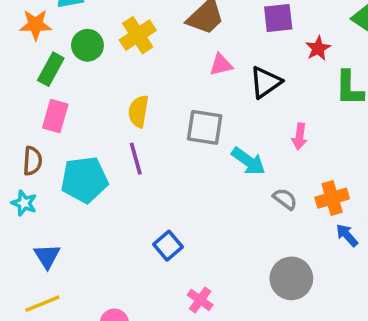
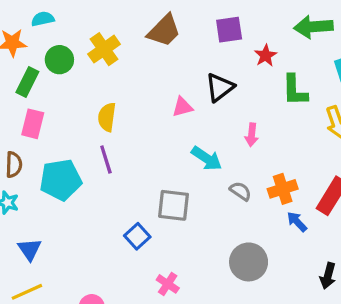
pink triangle: (221, 65) -> (182, 107), moved
gray square: (205, 127) -> (174, 205), moved

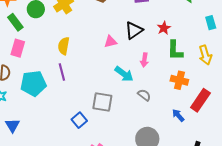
red star: (266, 56) -> (164, 28), moved
green rectangle: (27, 82) -> (15, 22), turned -66
green L-shape: (295, 90) -> (175, 50), moved
pink arrow: (252, 135) -> (144, 60), moved
orange cross: (283, 189) -> (179, 80), moved, turned 30

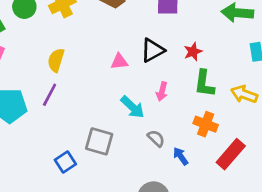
yellow arrow: (205, 55) -> (244, 94), turned 120
purple line: (62, 72) -> (50, 95), turned 36
blue arrow: (178, 115) -> (181, 156), moved

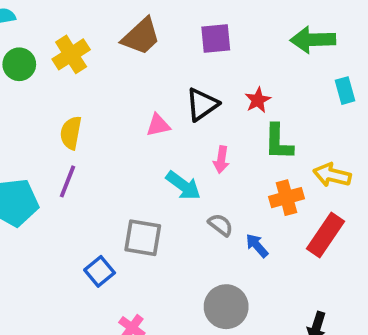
yellow arrow: (244, 94) -> (332, 175), moved
orange cross: (206, 124) -> (286, 198), turned -30

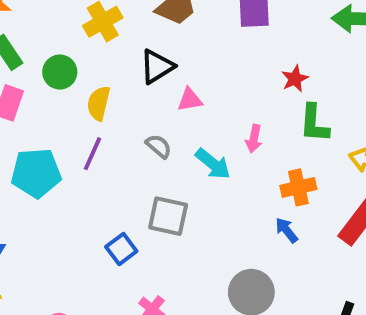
green circle: (19, 64) -> (60, 72), moved
black triangle: (202, 104) -> (157, 67), moved
orange cross: (286, 198) -> (298, 187), moved
gray semicircle: (221, 225) -> (159, 146), moved

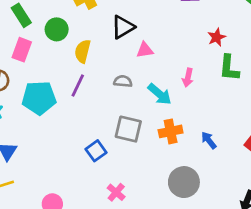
gray semicircle: (159, 146) -> (123, 81), turned -36
orange cross: (298, 187) -> (171, 131), moved

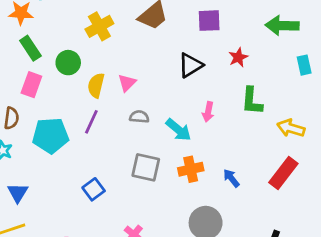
black triangle: (123, 27) -> (190, 65), moved
red star: (217, 37) -> (238, 57), moved
pink triangle: (145, 50) -> (127, 83), moved, turned -36
blue square: (96, 151) -> (94, 189), moved

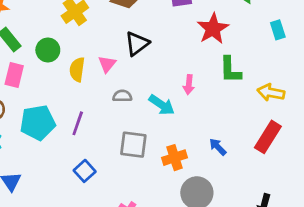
red star: (238, 57) -> (213, 29), size x1.6
black triangle: (190, 65) -> (137, 44), moved
purple line: (91, 122) -> (78, 123), moved
orange cross: (191, 169) -> (175, 158), moved

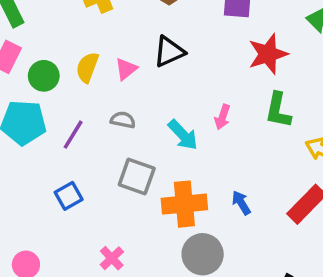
green circle: (48, 50) -> (44, 76), moved
gray semicircle: (122, 96) -> (123, 120), moved
orange cross: (175, 158) -> (184, 204), size x1.4

